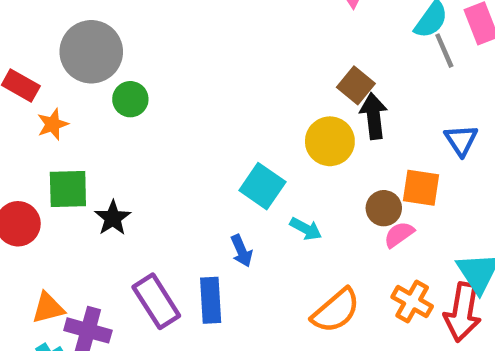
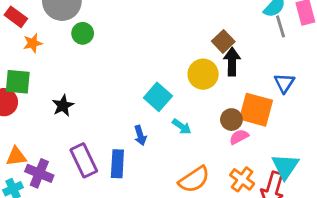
orange square: (421, 188) -> (256, 110), size x1.4
green square: (68, 189) -> (18, 82), moved

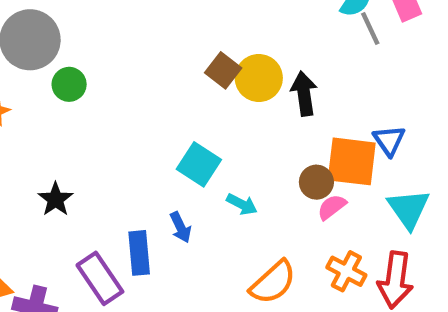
brown square: (223, 41) -> (223, 70), moved
yellow circle: (203, 74) -> (259, 78), moved
blue triangle: (284, 83) -> (389, 141), moved
blue rectangle: (117, 164) -> (139, 253), moved
cyan triangle: (285, 166) -> (409, 209), moved

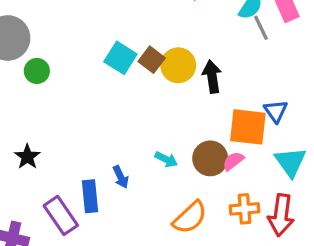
cyan square: (199, 164) -> (120, 58), moved
brown circle: (316, 182) -> (210, 158), moved, size x1.4
orange cross: (346, 271) -> (245, 209), turned -32

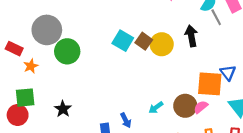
green circle: (37, 71) -> (67, 51), size x1.5
black arrow: (212, 77) -> (191, 36), moved
cyan arrow: (166, 159) -> (156, 108), turned 120

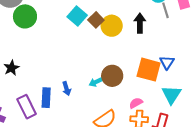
brown circle: (185, 106) -> (112, 76), moved
pink semicircle: (201, 107) -> (136, 103), moved

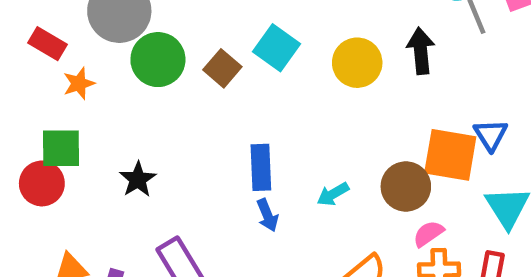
brown square: (96, 20) -> (222, 68), moved
brown circle: (112, 76) -> (406, 186), moved
blue rectangle: (46, 98) -> (261, 167), moved

